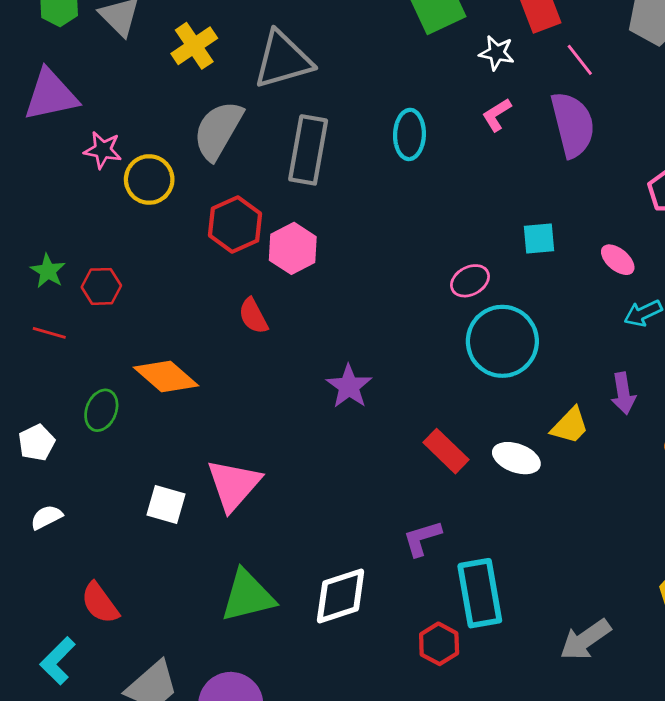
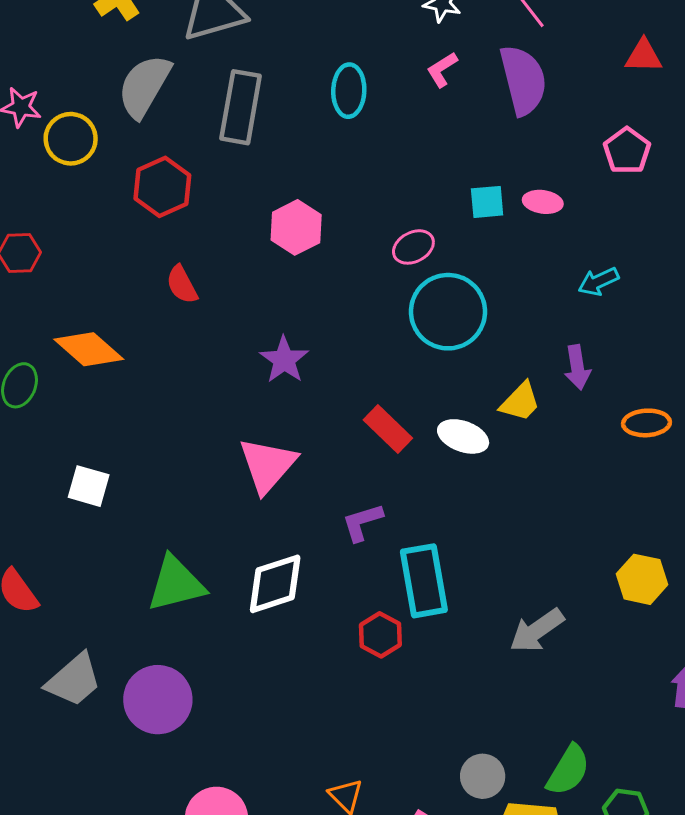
pink hexagon: (293, 248) -> (296, 227), moved
pink ellipse: (618, 260) -> (543, 202), moved, turned -32
pink triangle: (234, 485) -> (268, 465), moved

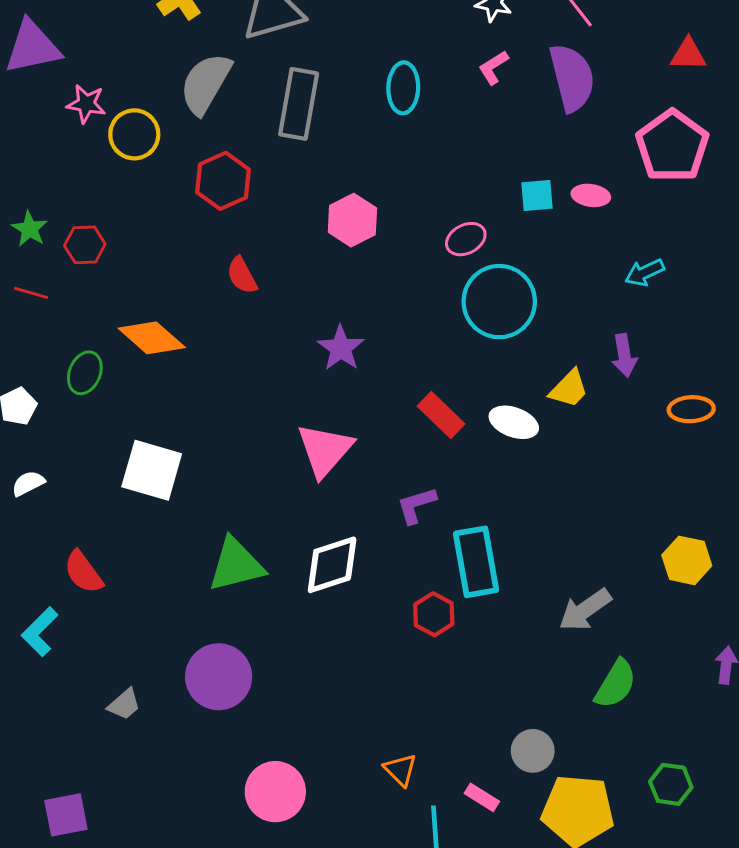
pink pentagon: (627, 151) -> (672, 146), size x1.6
white square: (89, 486) -> (152, 470), size x1.5
gray trapezoid: (74, 680) -> (124, 704), moved, size x0.6
green semicircle: (568, 770) -> (616, 684), moved

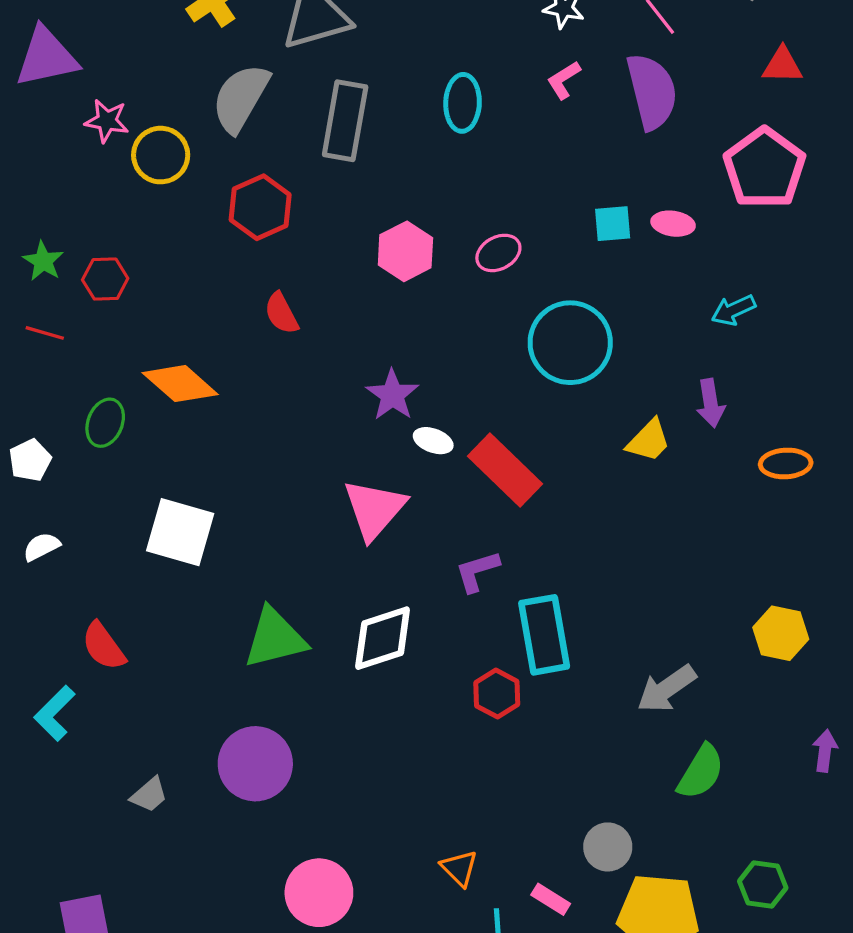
pink ellipse: (466, 239) -> (498, 253), moved
red rectangle: (441, 415) -> (505, 470), size x1.4
white ellipse: (514, 422) -> (433, 441), moved, size x0.7

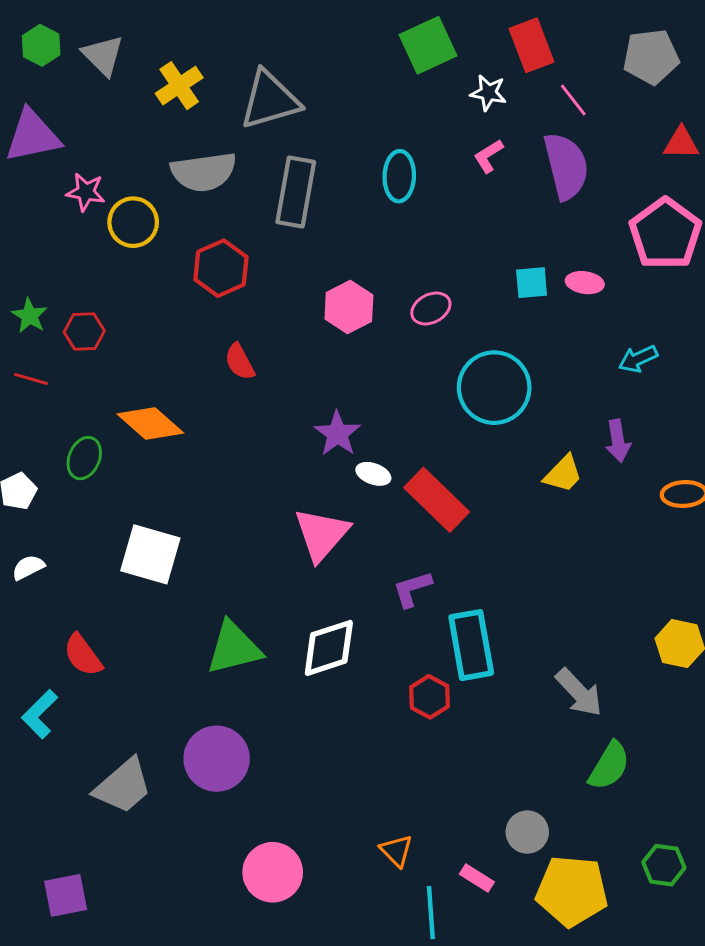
gray semicircle: (241, 98) -> (204, 172), turned -128
gray arrow: (667, 689) -> (579, 692), turned -98
gray trapezoid: (149, 795) -> (123, 786), size x1.8

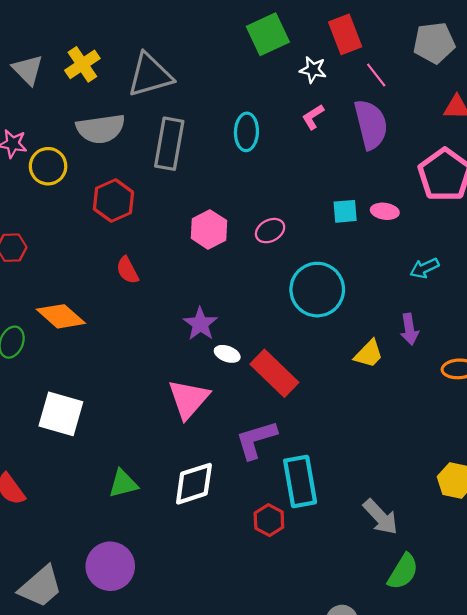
gray triangle: (103, 55) -> (28, 70), moved
purple L-shape: (412, 589) -> (256, 440), size x1.4
green triangle: (234, 648) -> (123, 484), size x0.7

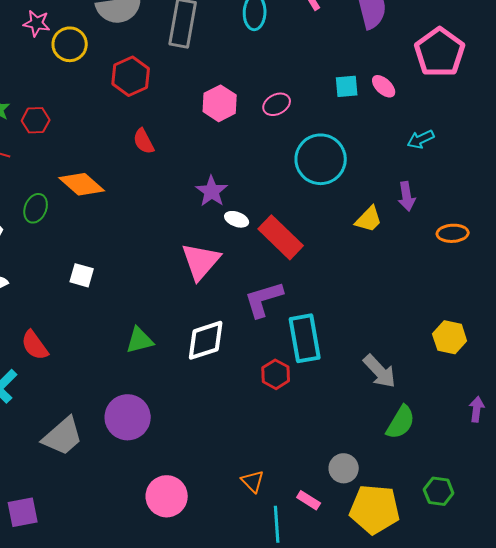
pink ellipse: (385, 211) -> (384, 86), turned 35
white square: (61, 414) -> (82, 275), size x0.6

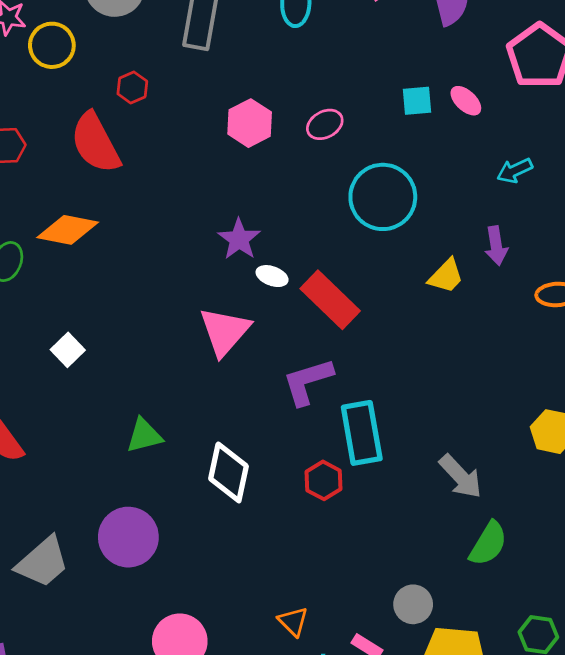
red hexagon: (131, 76) -> (132, 87), size x0.6
red semicircle: (144, 141) -> (95, 143), moved, size x1.8
orange diamond: (82, 184) -> (68, 230), turned -30
white square: (82, 275) -> (68, 350), turned 30
white diamond: (206, 340) -> (229, 472), moved, turned -60

